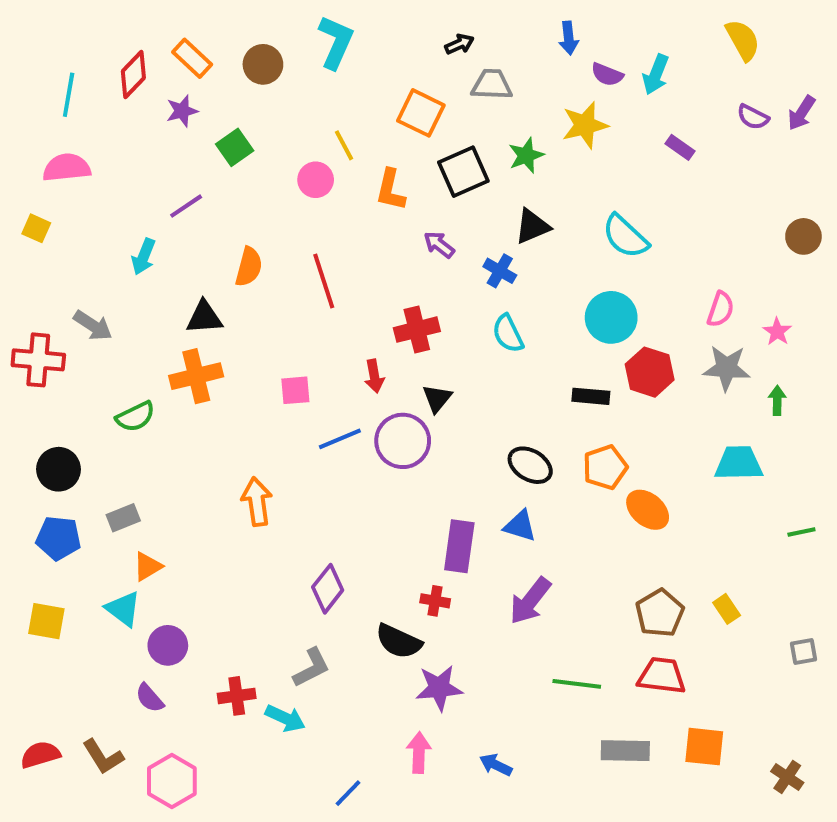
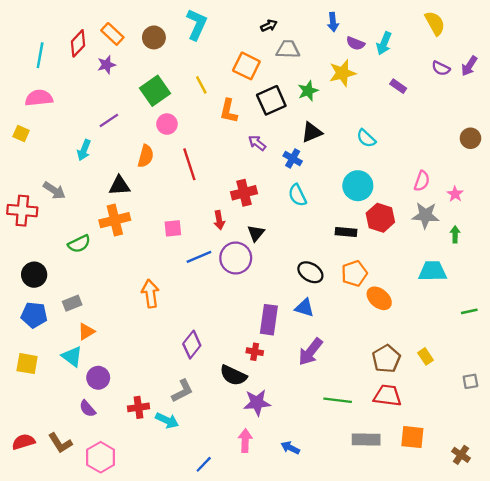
green square: (235, 147) -> (155, 91), moved, size x1.4
pink circle: (316, 180) -> (167, 124), moved
cyan semicircle: (625, 236) -> (366, 138), size x0.7

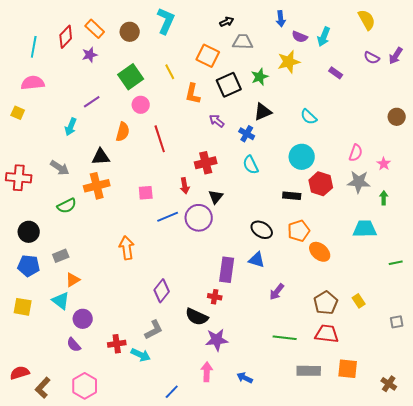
gray arrow: (54, 190) -> (60, 168), moved
purple arrow: (310, 352) -> (277, 292), moved, size x0.7
brown L-shape: (60, 443) -> (43, 388), moved, turned 75

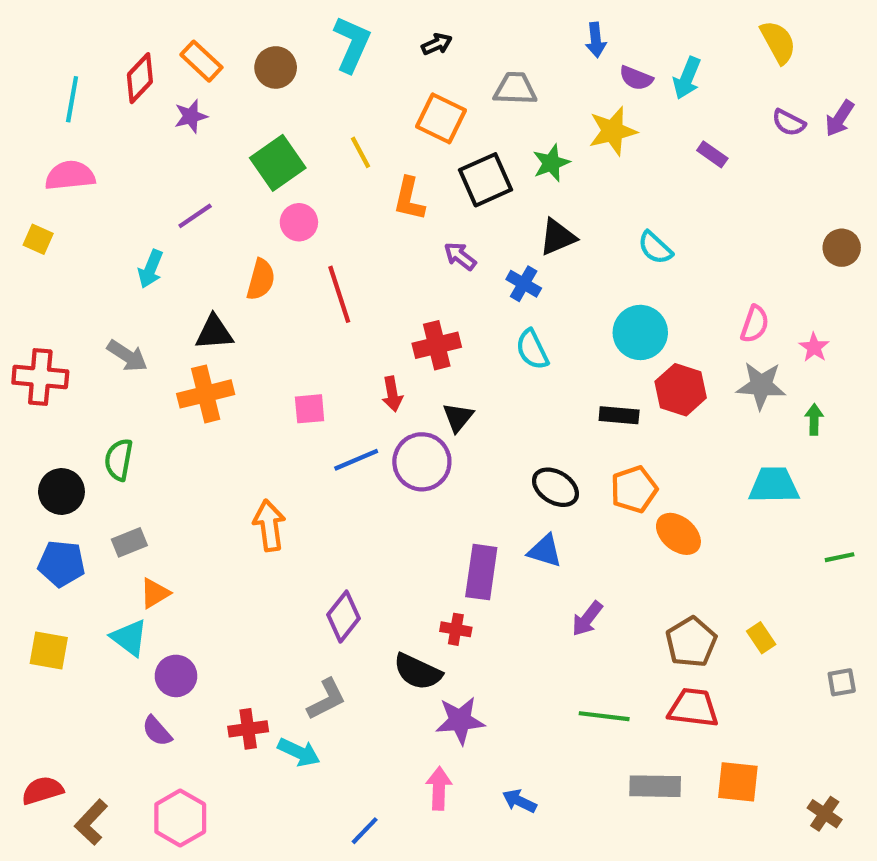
black arrow: (227, 22) -> (437, 44), moved
green semicircle: (67, 206) -> (119, 460), moved, turned 126

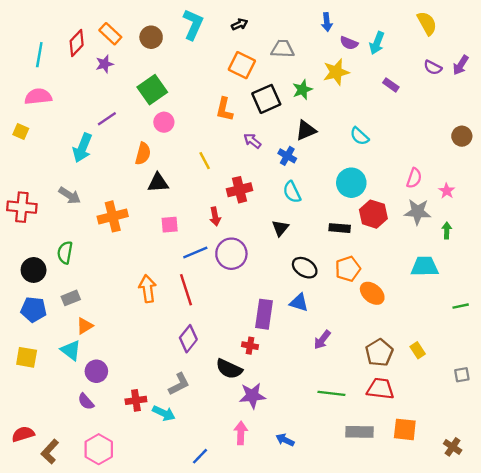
yellow line: (360, 152) -> (205, 161), moved
cyan arrow: (151, 269) -> (82, 148), size x1.4
red line: (339, 294) -> (186, 290), moved
black triangle: (214, 332) -> (158, 183), moved
black triangle: (458, 417) -> (280, 228), moved

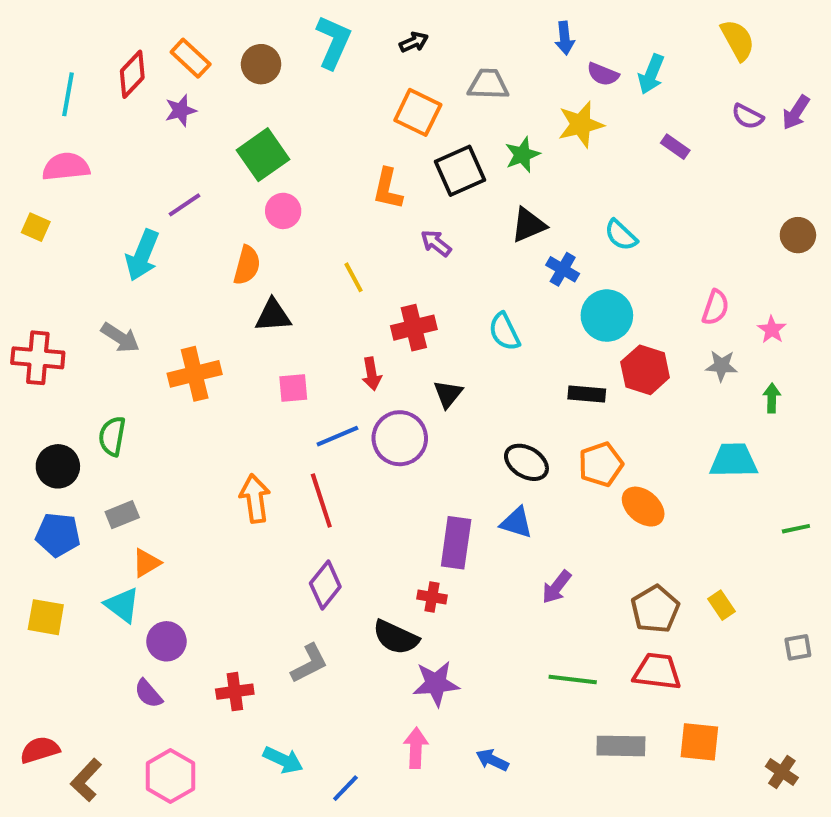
blue cross: (287, 156) -> (563, 269), moved
gray star: (418, 212) -> (722, 366), size x0.7
black triangle: (280, 228) -> (448, 394), moved
cyan arrow: (164, 413) -> (283, 760), moved

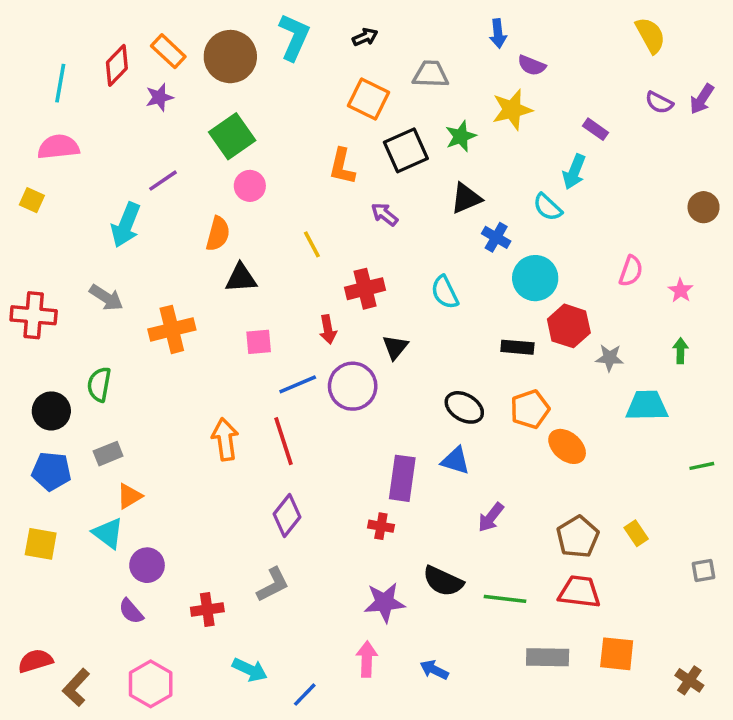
brown circle: (261, 64) -> (230, 57), size x1.5
cyan arrow: (651, 74) -> (574, 172), moved
gray star: (722, 366) -> (610, 358), moved
black semicircle: (396, 637) -> (443, 581), moved

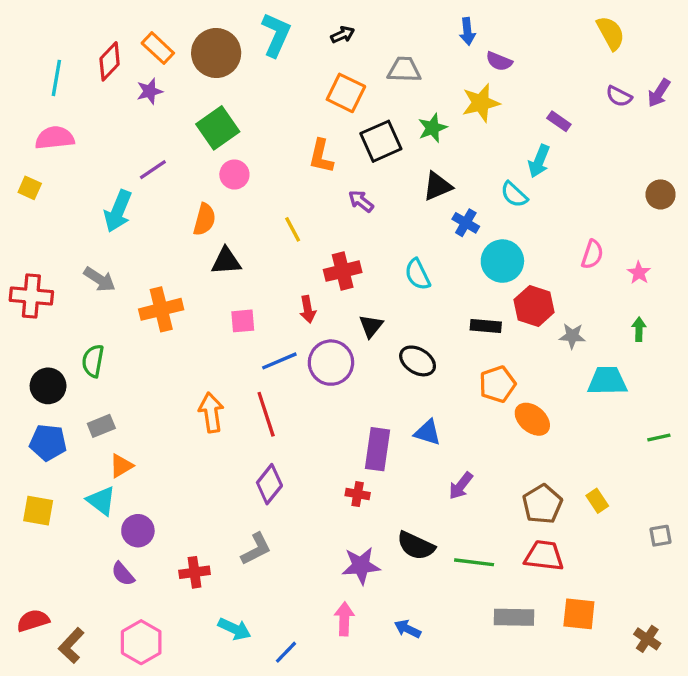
black ellipse: (464, 407) -> (418, 361), moved

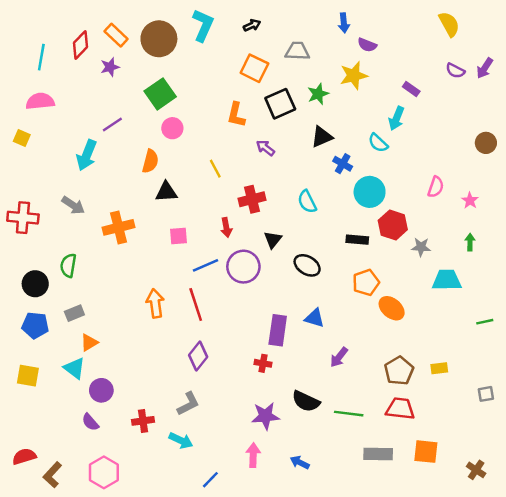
yellow rectangle: (597, 501) -> (439, 368), turned -63
cyan arrow: (234, 629) -> (181, 440), moved

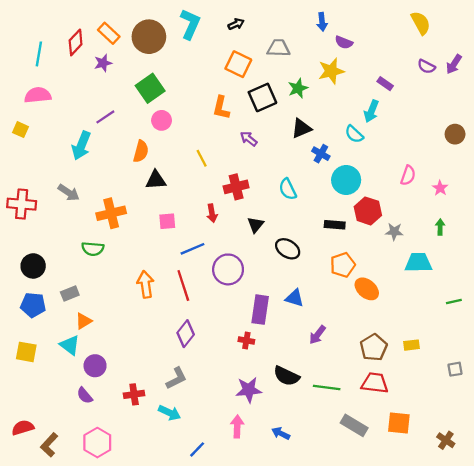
green semicircle: (68, 265) -> (93, 249), moved, turned -95
purple circle: (243, 267) -> (228, 269), moved
gray rectangle: (378, 454) -> (354, 425), turned 30

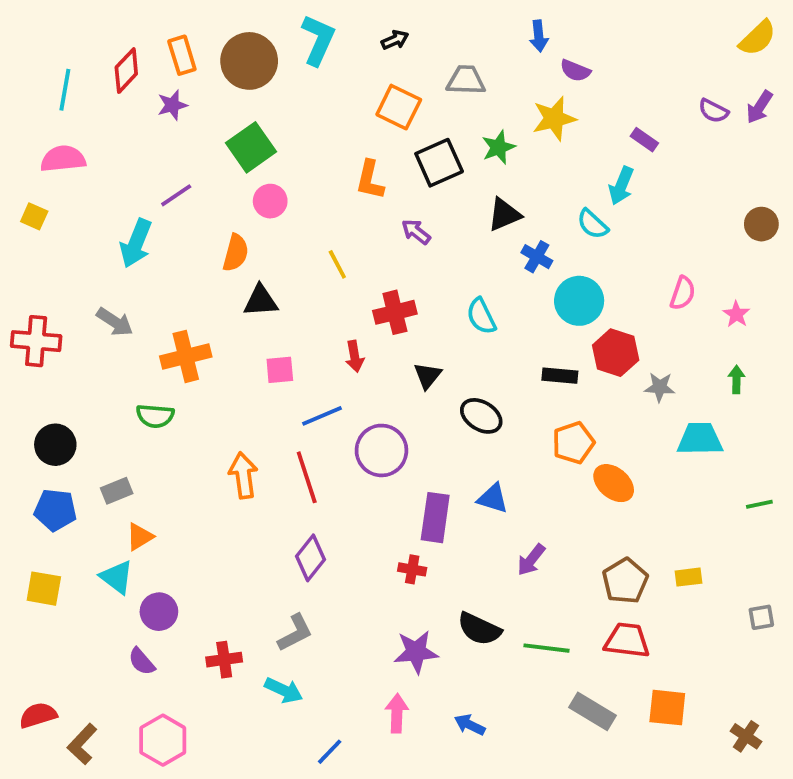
yellow semicircle: (421, 23) -> (758, 38), moved, turned 75
orange rectangle: (109, 33) -> (182, 55), turned 30

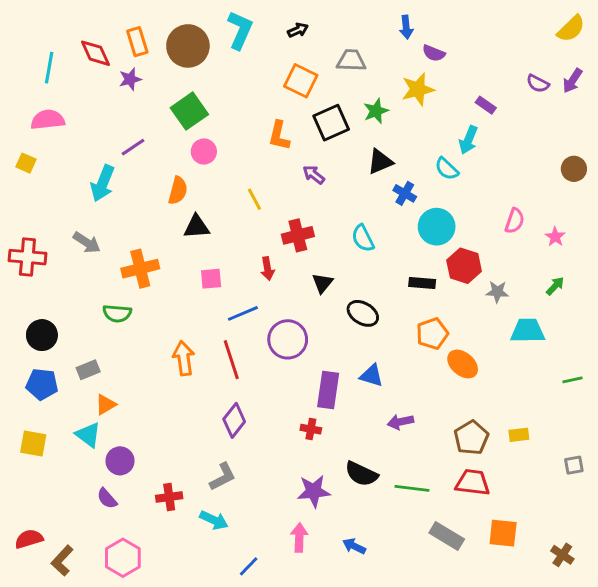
red diamond: (126, 71) -> (95, 53), turned -68
green arrow: (736, 379) -> (555, 286), turned 42
purple arrow: (531, 560) -> (400, 422), turned 40

